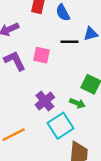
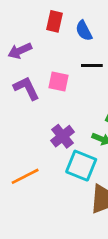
cyan square: (61, 126) -> (81, 166), turned -35

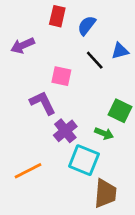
blue semicircle: (84, 31) -> (87, 25), turned 66
black line: (92, 65) -> (95, 60), turned 48
purple L-shape: (26, 88) -> (43, 103), moved

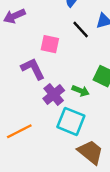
green arrow: (104, 133) -> (81, 91), moved
brown trapezoid: (105, 193) -> (90, 152), turned -56

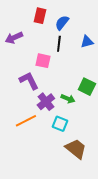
black line: (81, 30) -> (59, 44), moved, turned 49
cyan square: (71, 121) -> (60, 124), size x0.7
orange line: (19, 131) -> (26, 121), moved

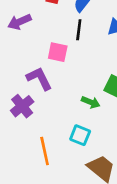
purple cross: (46, 102) -> (22, 106), moved
orange line: (26, 121) -> (45, 151), moved, turned -75

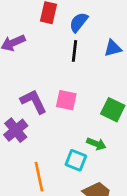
pink square: (58, 52) -> (66, 100), moved
green arrow: (91, 102) -> (96, 144), moved

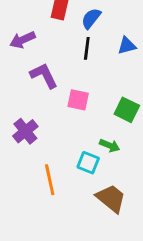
purple L-shape: (34, 101) -> (44, 76), moved

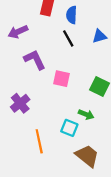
blue semicircle: (91, 18) -> (72, 15), turned -36
black line: (87, 48) -> (68, 38), turned -36

